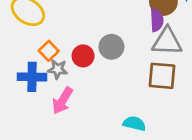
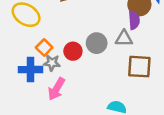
gray triangle: (167, 41) -> (124, 38), moved, size x0.7

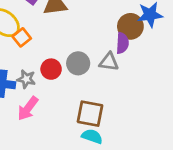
orange square: (44, 47) -> (22, 37), moved
brown square: (139, 67) -> (90, 114), moved

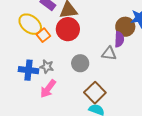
gray circle: (78, 63) -> (80, 63), moved
red circle: (51, 69) -> (68, 29), moved, size x1.5
brown square: (90, 114) -> (95, 93), turned 35

